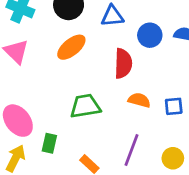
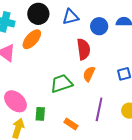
orange ellipse: (71, 47) -> (32, 39), moved
orange semicircle: (139, 100) -> (89, 74), moved, turned -70

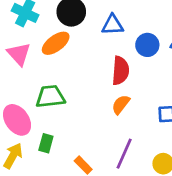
green trapezoid: (62, 84) -> (50, 97), moved

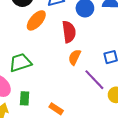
orange ellipse: (56, 43) -> (36, 20), moved
purple line: (124, 154) -> (94, 80), moved, turned -55

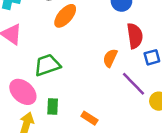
red semicircle: (69, 32) -> (135, 36), moved

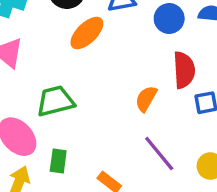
purple line: (134, 84) -> (159, 153), moved

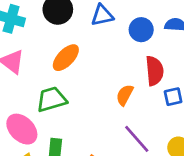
orange ellipse: (87, 33) -> (66, 58), moved

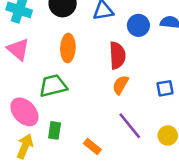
orange ellipse: (66, 58) -> (68, 48), turned -44
red semicircle: (155, 71) -> (117, 55), moved

